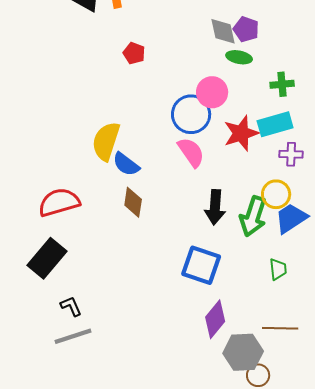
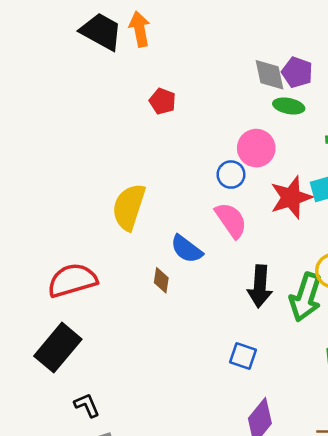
blue circle: (191, 114) -> (231, 175), size x0.6
blue semicircle: (126, 164) -> (187, 249), moved
brown diamond: (133, 202) -> (161, 280), size x0.7
blue square: (201, 265) -> (243, 356), size x0.6

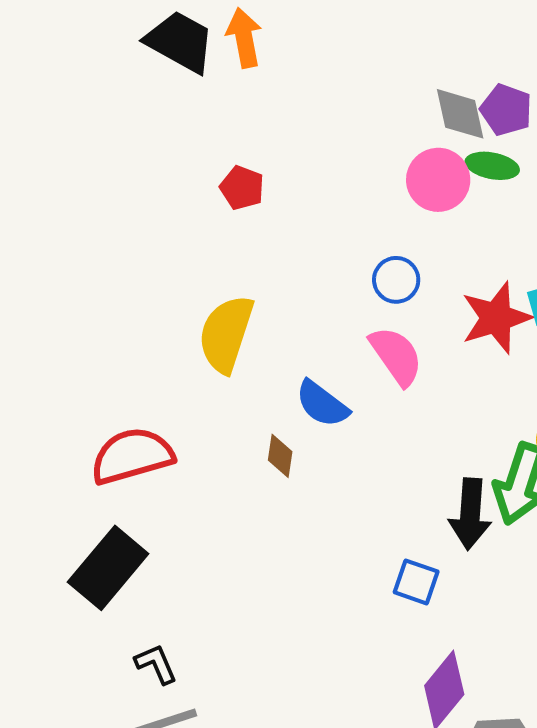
red pentagon: (162, 101) -> (242, 188), moved
pink circle: (256, 148) -> (438, 180), moved
black arrow: (260, 286) -> (470, 514), moved

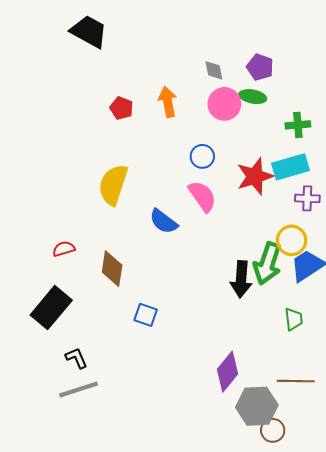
orange arrow: (244, 38) -> (168, 102), moved
gray diamond: (460, 114) -> (214, 70), moved, size x0.7
red semicircle: (132, 456) -> (64, 249), size x0.5
brown diamond: (280, 456) -> (112, 269), moved, size x1.6
blue square: (416, 582) -> (146, 315), moved

